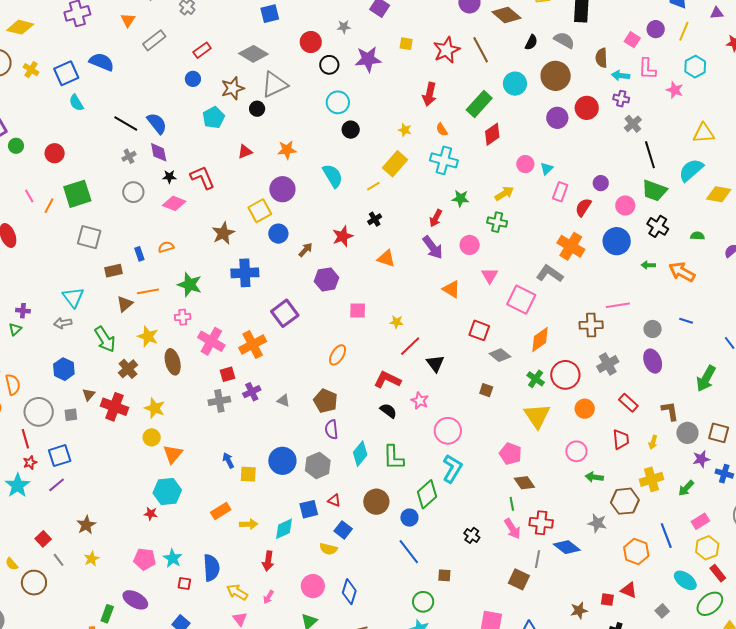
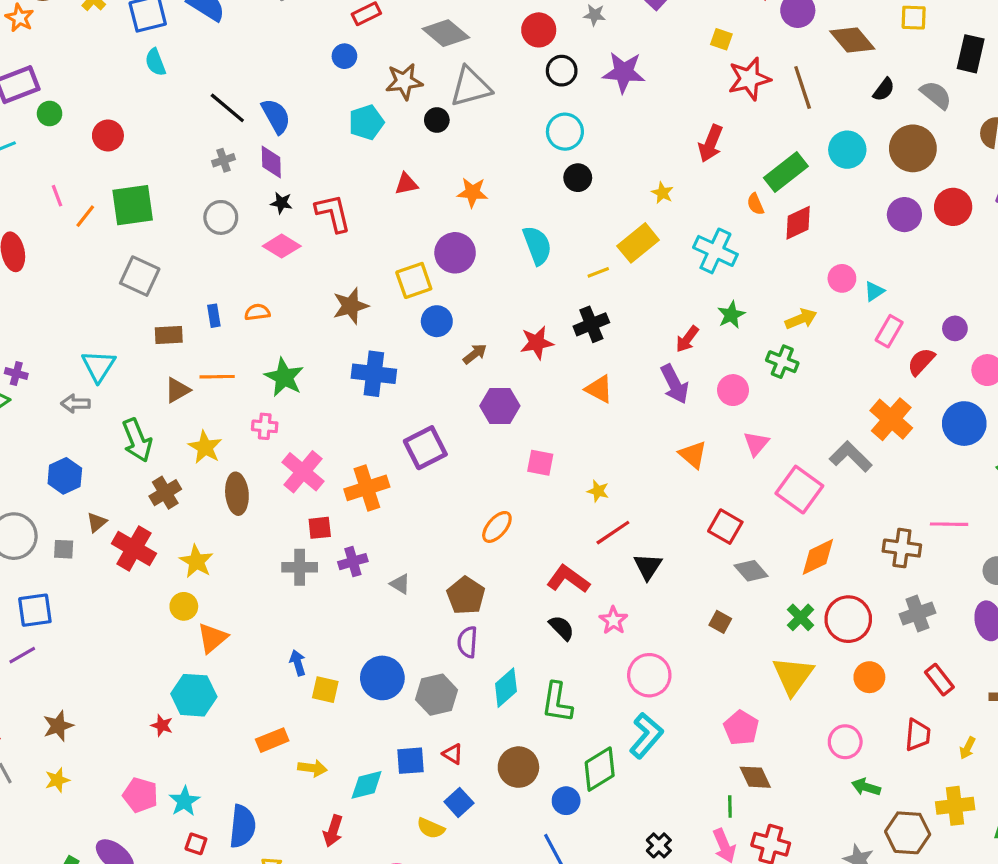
yellow square: (406, 44) -> (721, 39), moved
orange semicircle: (442, 130) -> (755, 204), moved
green star: (460, 198) -> (731, 315), turned 30
black cross: (375, 219) -> (591, 324), size x1.5

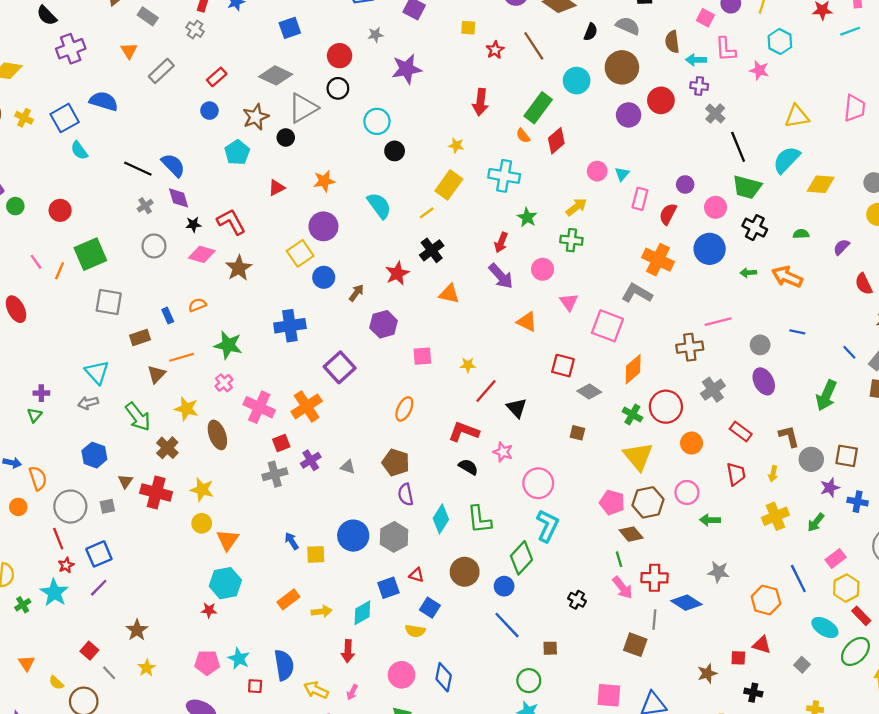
black circle: (562, 71) -> (338, 88), moved
red star: (749, 79) -> (495, 50), size x0.6
brown star: (351, 306) -> (239, 268), moved
pink cross: (265, 426) -> (224, 383), turned -30
brown hexagon: (908, 833) -> (648, 502), moved

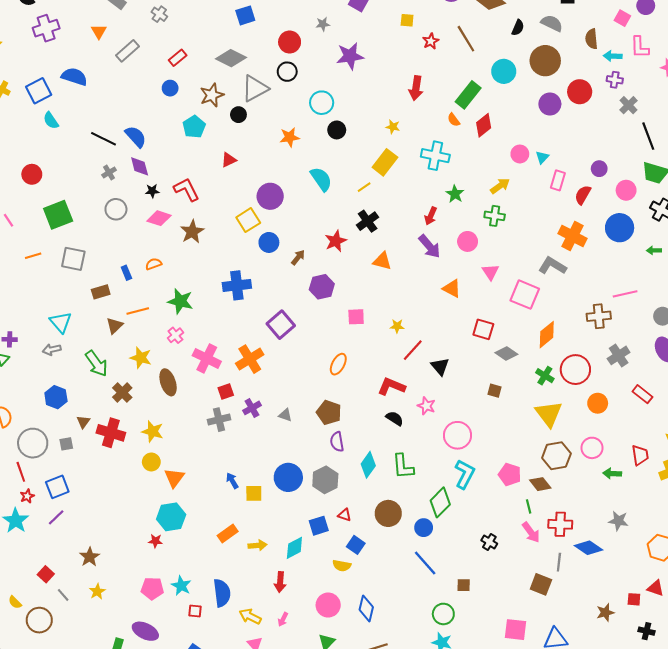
orange star: (324, 181) -> (290, 137), moved
orange line: (60, 271) -> (33, 256), moved, turned 49
red trapezoid: (736, 474) -> (640, 455), moved
pink pentagon: (612, 502) -> (510, 474), moved

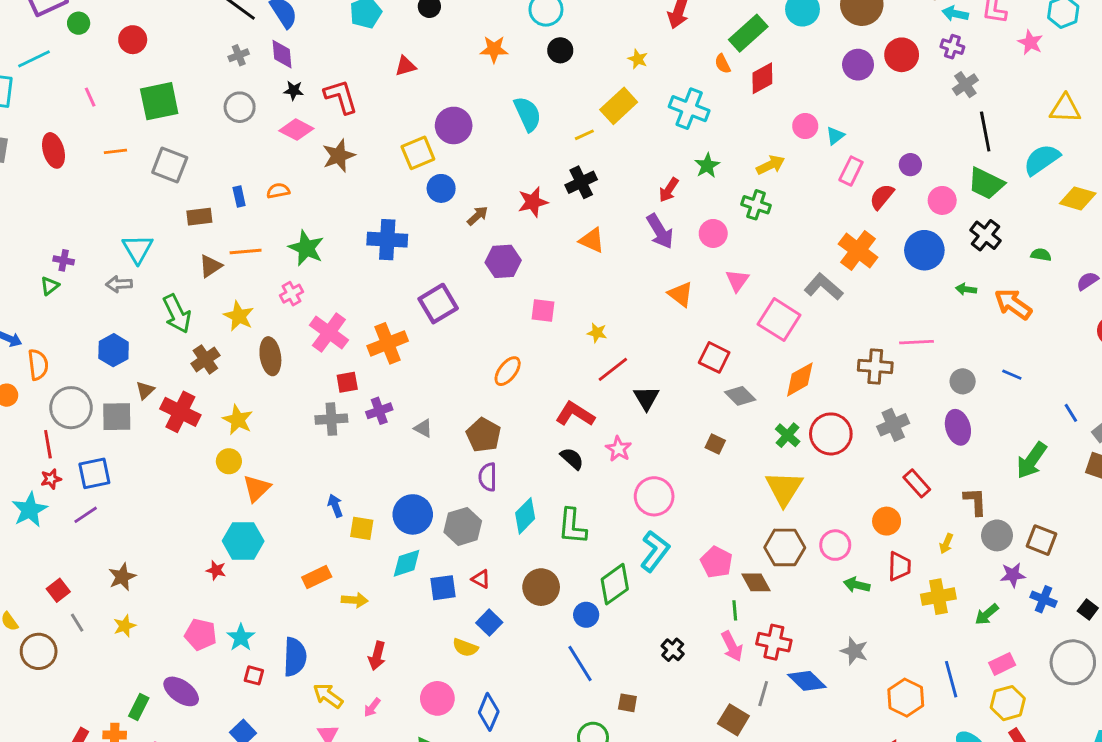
orange circle: (598, 403) -> (887, 521), moved
gray square: (66, 444) -> (117, 417), size x1.6
cyan diamond: (294, 548) -> (407, 563), moved

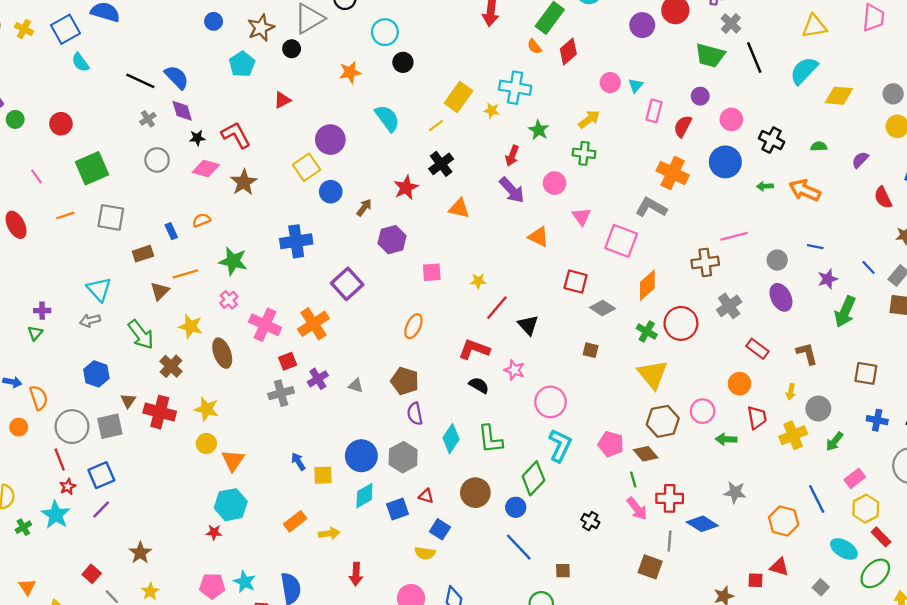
yellow star: (638, 59) -> (492, 111), moved
green trapezoid: (986, 183) -> (710, 55), moved
gray circle: (997, 535) -> (818, 409), moved
purple star: (1013, 575) -> (828, 279), moved

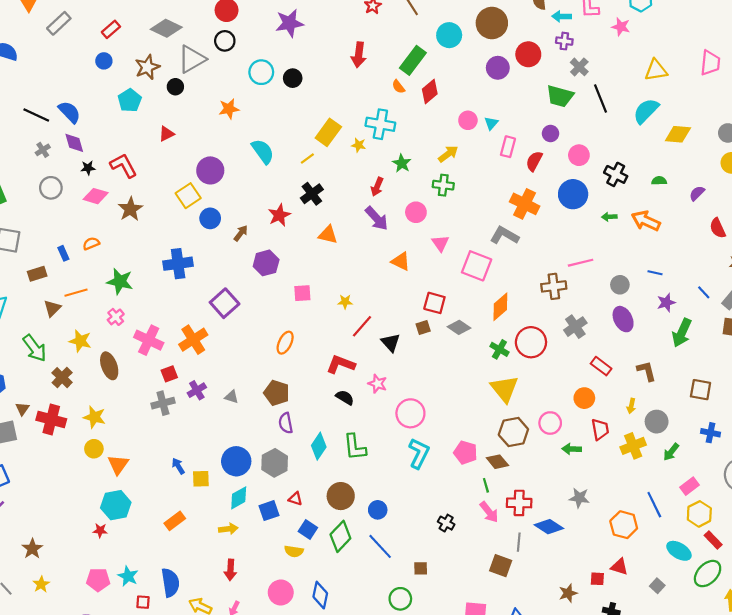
black circle: (403, 62) -> (293, 78), moved
brown square: (591, 350) -> (423, 328), moved, turned -32
green diamond: (533, 478) -> (340, 536), moved
yellow arrow: (329, 533) -> (228, 529), moved

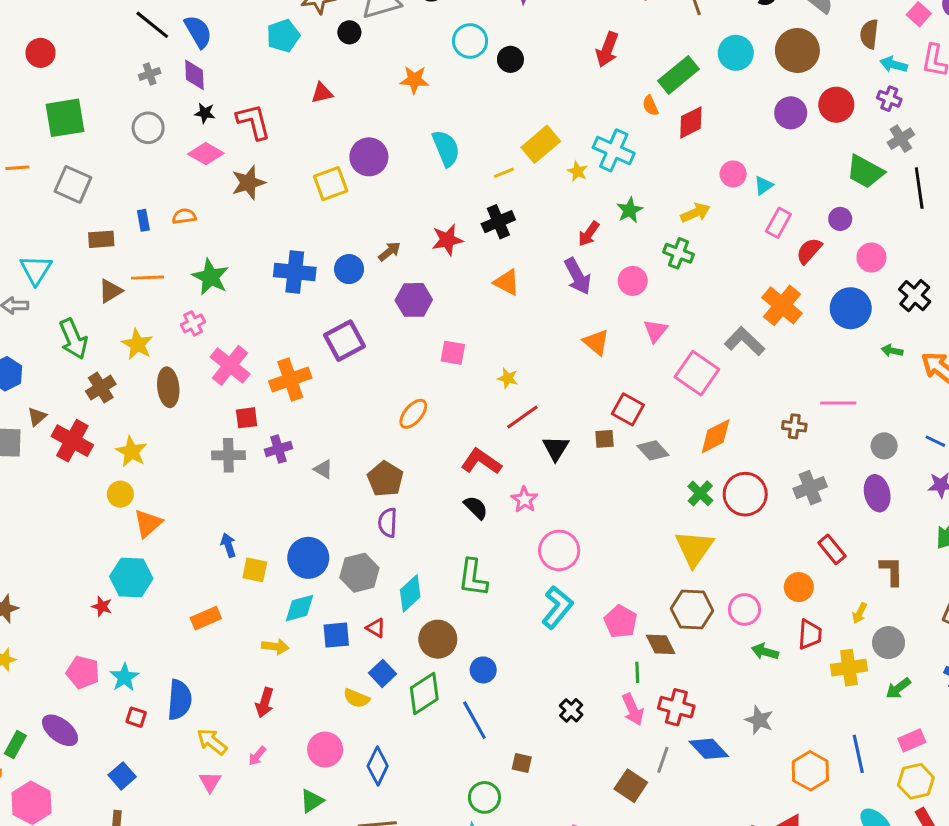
blue circle: (210, 218) -> (349, 269), moved
brown cross: (554, 286) -> (794, 426), size x0.7
cyan diamond: (319, 446) -> (410, 593), moved

